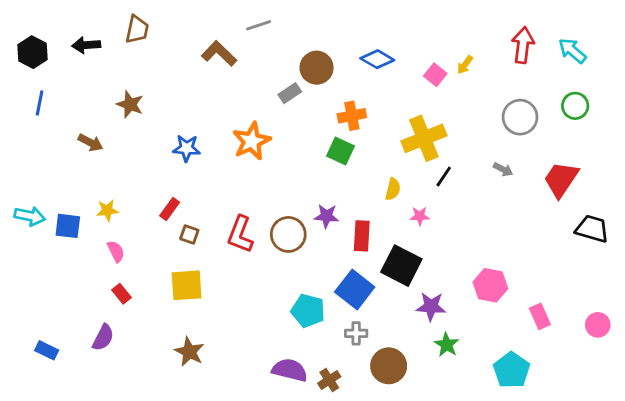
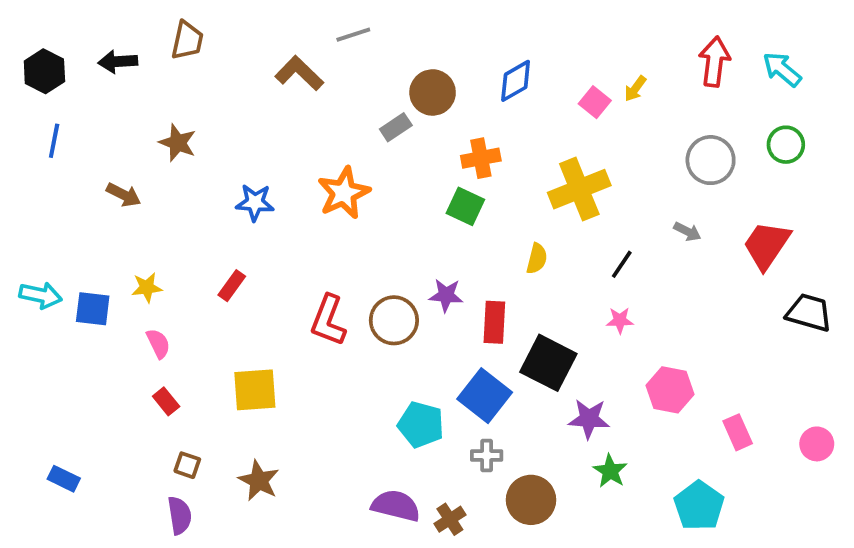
blue diamond: (377, 59) -> (516, 81), turned -60
black line: (444, 176) -> (622, 264), moved
pink star: (420, 216) -> (620, 320), moved
brown square: (189, 234) -> (187, 465), moved
purple semicircle: (103, 338) -> (180, 515), moved, turned -36

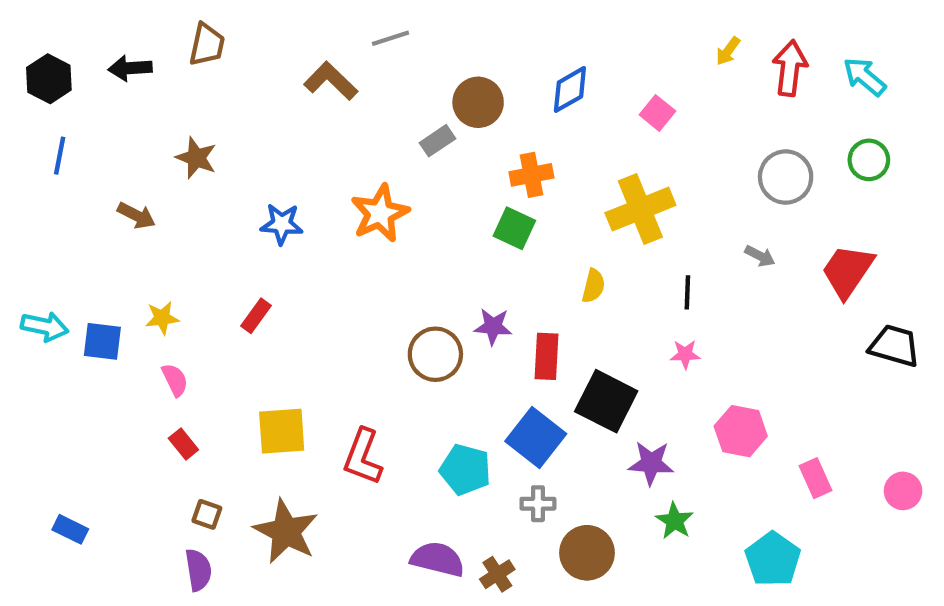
yellow arrow: (635, 89) -> (728, 51), moved
black line: (622, 264) -> (687, 292), turned -32
red L-shape: (328, 320) -> (363, 457), moved
brown star: (259, 481) -> (286, 531), size x1.4

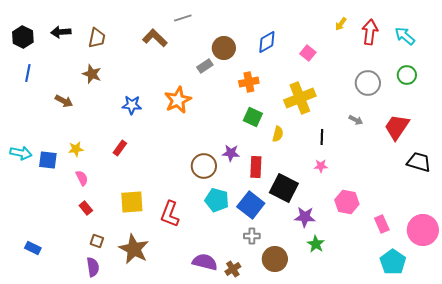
brown trapezoid: (207, 45) -> (97, 38), moved
green square: (514, 228) -> (253, 117), moved
cyan pentagon: (465, 470) -> (217, 200), moved
pink circle: (903, 491) -> (423, 230), size x1.8
cyan pentagon: (773, 559) -> (393, 262), moved

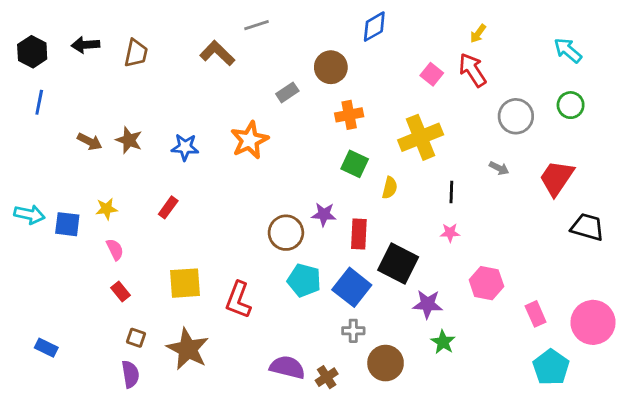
red arrow: (370, 32) -> (472, 70), moved, turned -40
blue diamond: (267, 42) -> (374, 27), moved
brown circle: (224, 48) -> (331, 67), moved
brown star: (92, 74) -> (129, 140), moved

